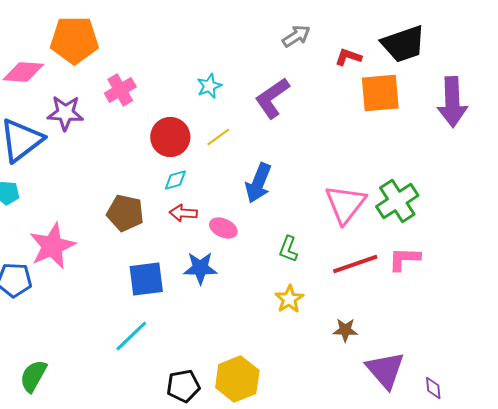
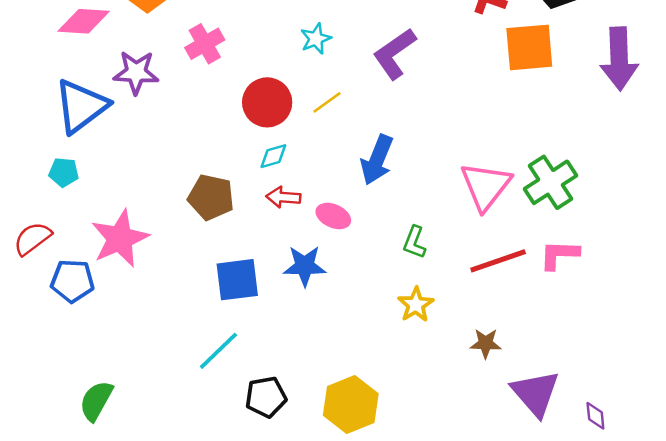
black pentagon: (183, 386) -> (266, 397), moved

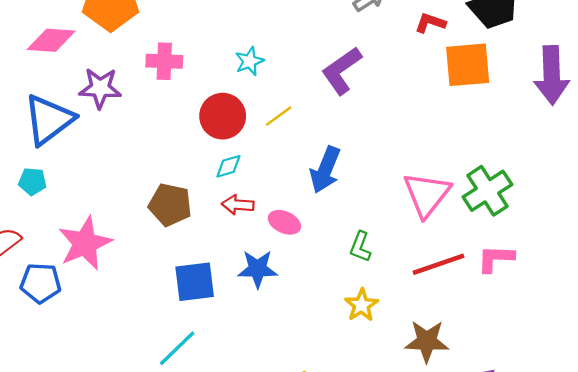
cyan star: (316, 39) -> (249, 61), moved
pink cross: (205, 44) -> (164, 61), turned 32
brown star: (486, 343) -> (427, 341), size x1.5

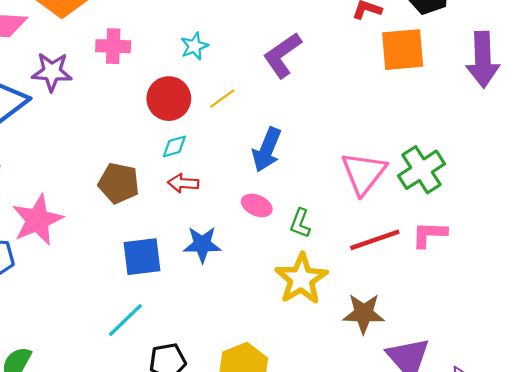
pink ellipse: (284, 222) -> (257, 205), moved
yellow star: (361, 305) -> (301, 279), size x1.6

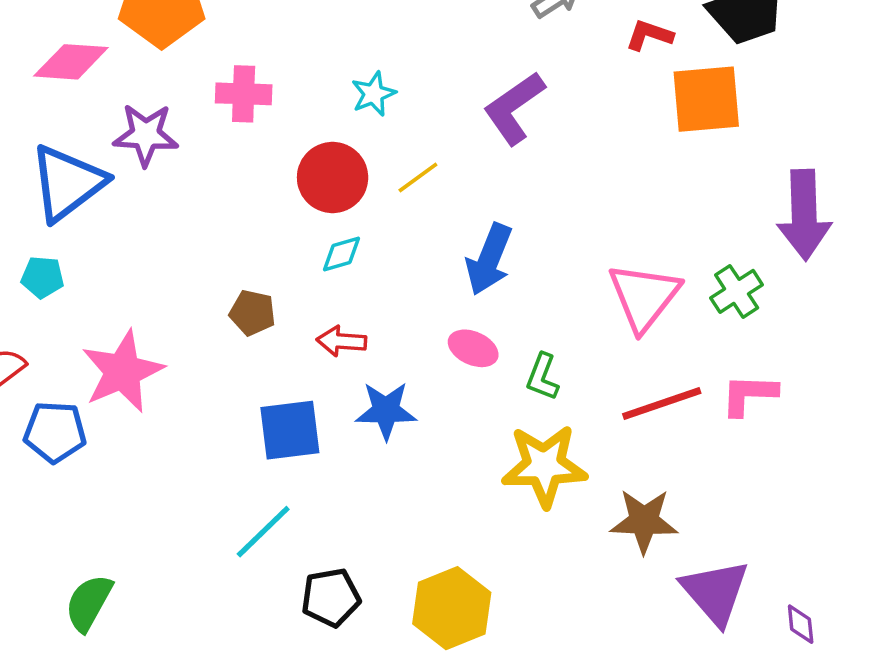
purple arrow: (483, 60) -> (804, 215), moved
green cross: (422, 170) -> (737, 291), size x0.7
brown pentagon: (119, 183) -> (252, 313), size x0.7
red arrow: (183, 183) -> (341, 341), moved
yellow star: (301, 279) -> (544, 466), turned 30

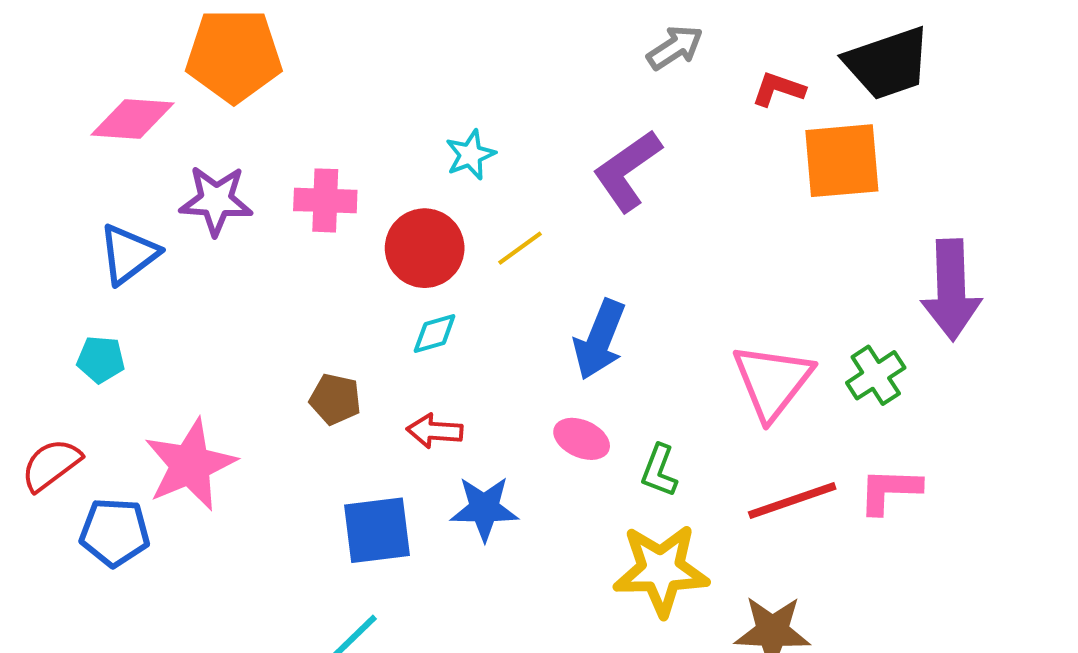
pink cross: (244, 94) -> (325, 200), moved
blue triangle: (67, 183) -> (129, 254), size x0.7

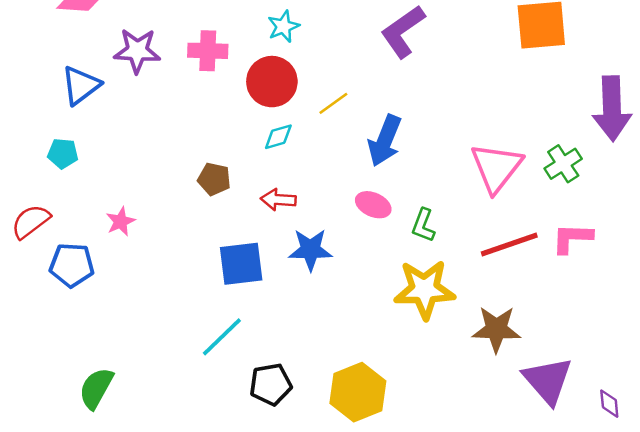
cyan star: (470, 155) -> (283, 26), moved
yellow line: (520, 248) -> (333, 103), moved
pink star: (190, 465) -> (120, 221), size x0.5

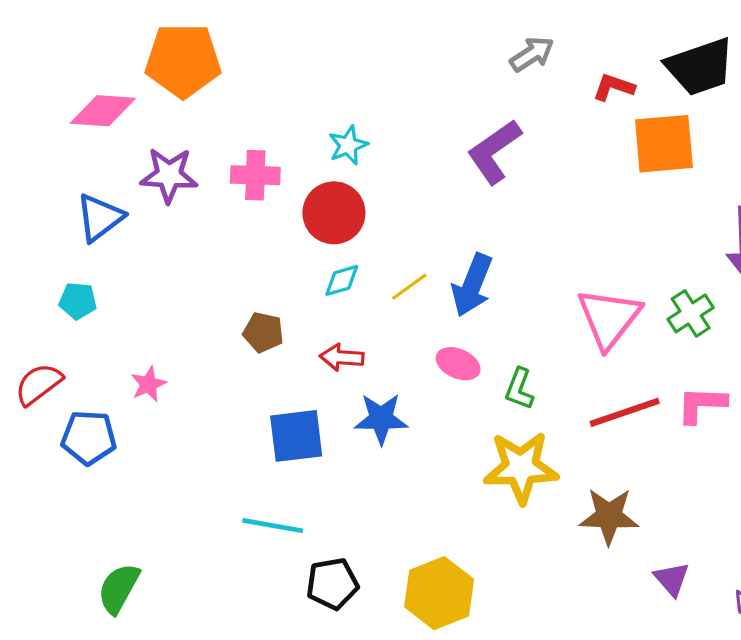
yellow line: (333, 103) -> (409, 287), moved
cyan line: (222, 337) -> (273, 526), turned 54
purple triangle: (548, 381) -> (672, 579), size x0.6

